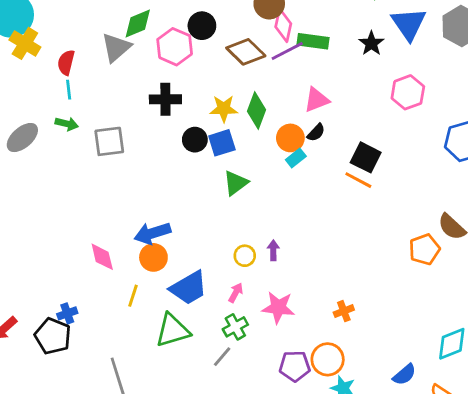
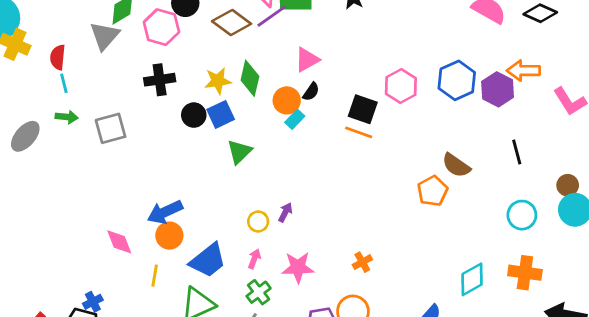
pink hexagon: (408, 92) -> (401, 86), moved
purple arrow: (273, 250) -> (285, 212), turned 36

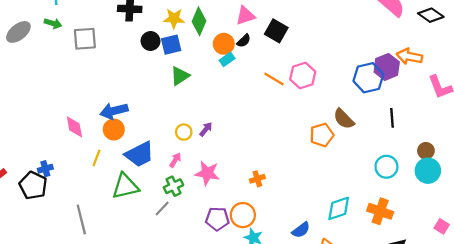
blue hexagon: (457, 80) -> (368, 78), moved
pink hexagon: (401, 86) -> (303, 75), moved
black square: (363, 109) -> (276, 31), moved

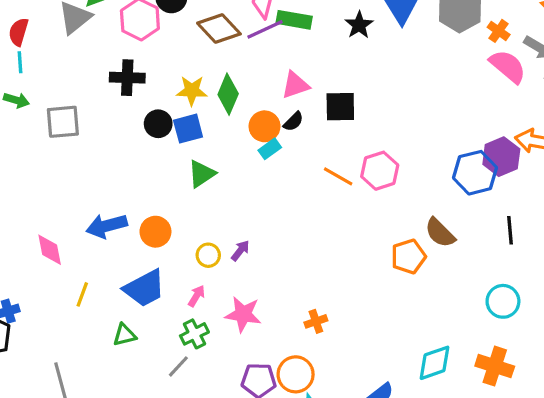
black square: (276, 31) -> (340, 107), turned -30
orange circle: (114, 130) -> (155, 232), moved
green triangle: (125, 186) -> (124, 335), size x0.6

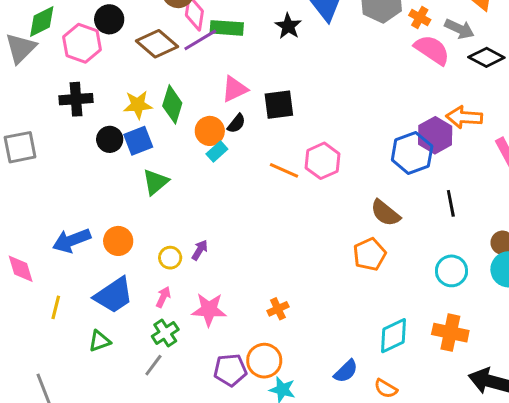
orange pentagon: (408, 257) -> (370, 254), moved

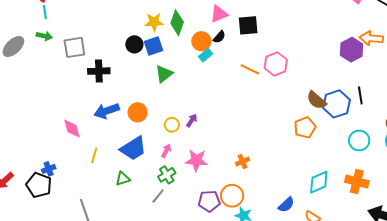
black cross: (76, 99) -> (99, 71), moved
blue hexagon: (412, 153) -> (336, 104), moved

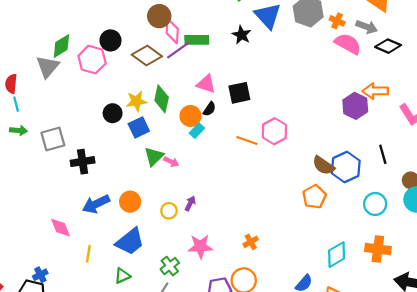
pink triangle: (219, 14) -> (206, 84), turned 48
black circle: (134, 44) -> (113, 113), moved
black line: (360, 95) -> (383, 154), moved
pink arrow: (166, 151) -> (171, 162), moved, turned 96

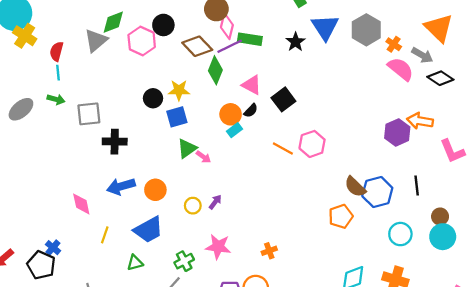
black square: (239, 93) -> (283, 99), turned -35
green diamond: (162, 99) -> (215, 70), moved
blue cross: (40, 275) -> (53, 248), turned -32

